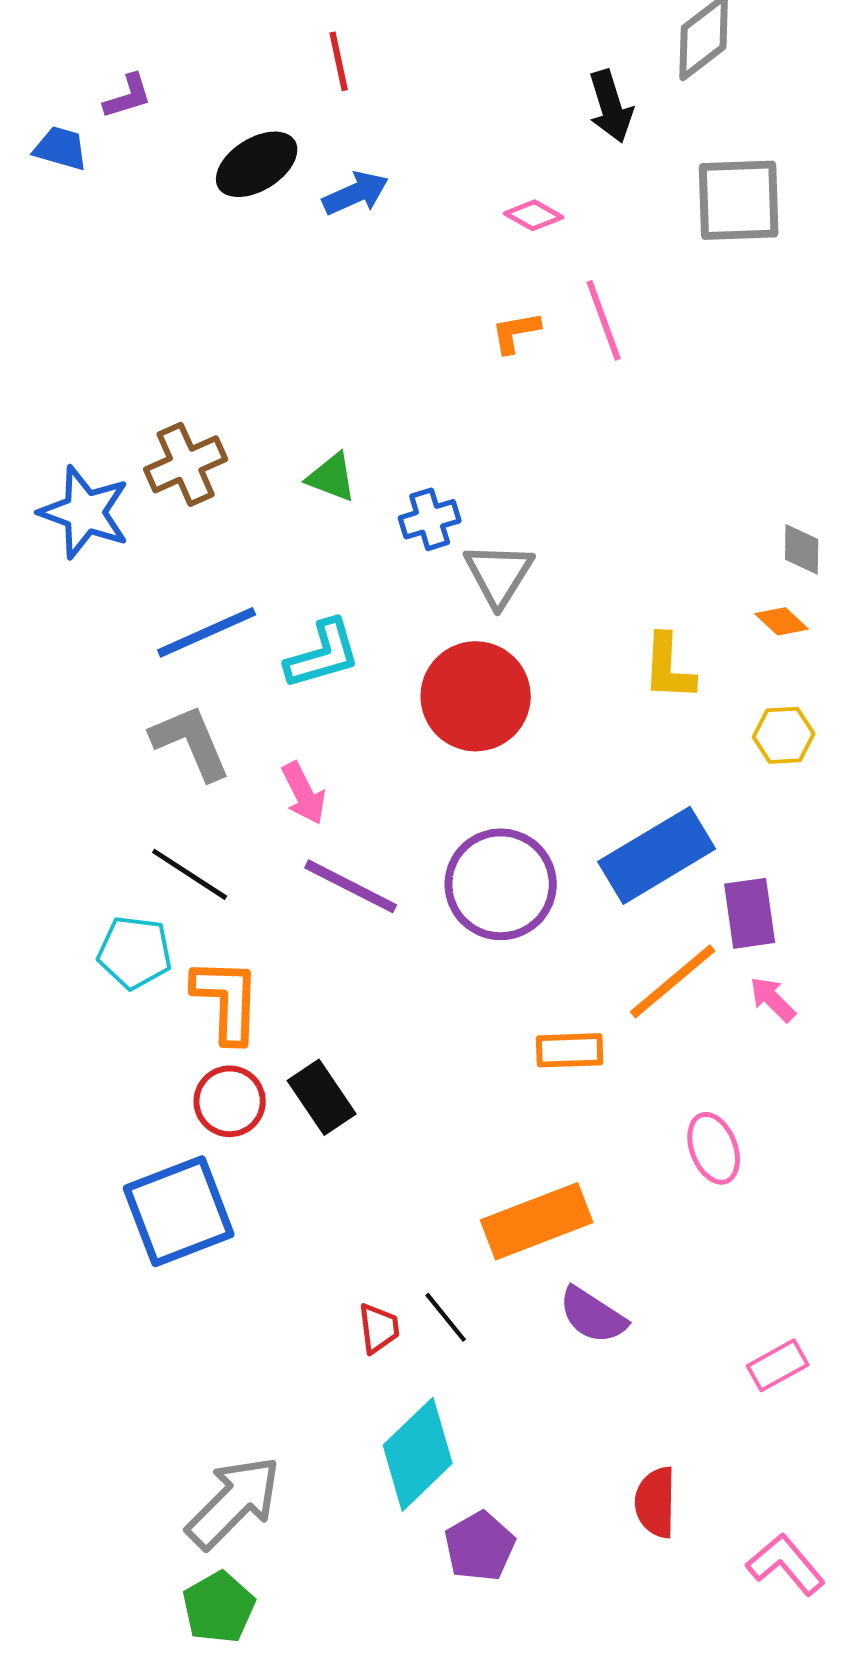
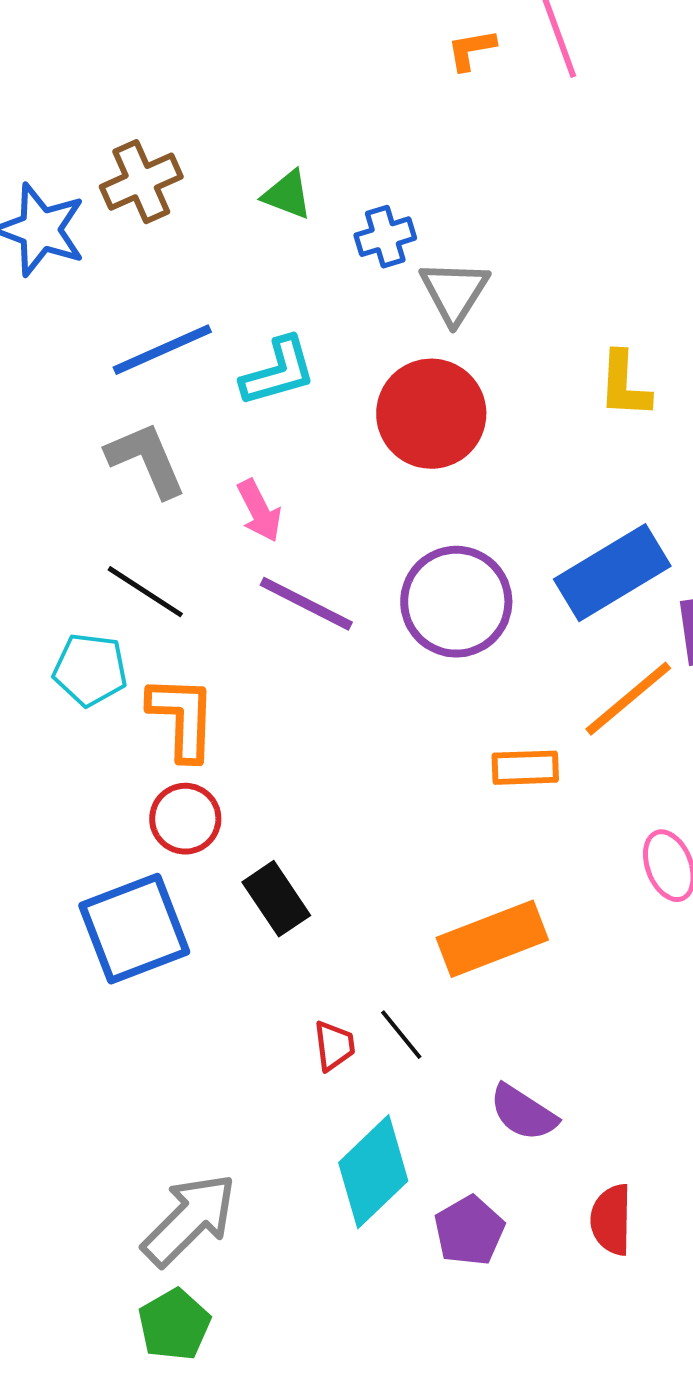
black rectangle: (322, 1097) -> (276, 899), moved
purple semicircle: (593, 1315) -> (523, 1113), moved
purple pentagon: (480, 1546) -> (469, 1231), moved

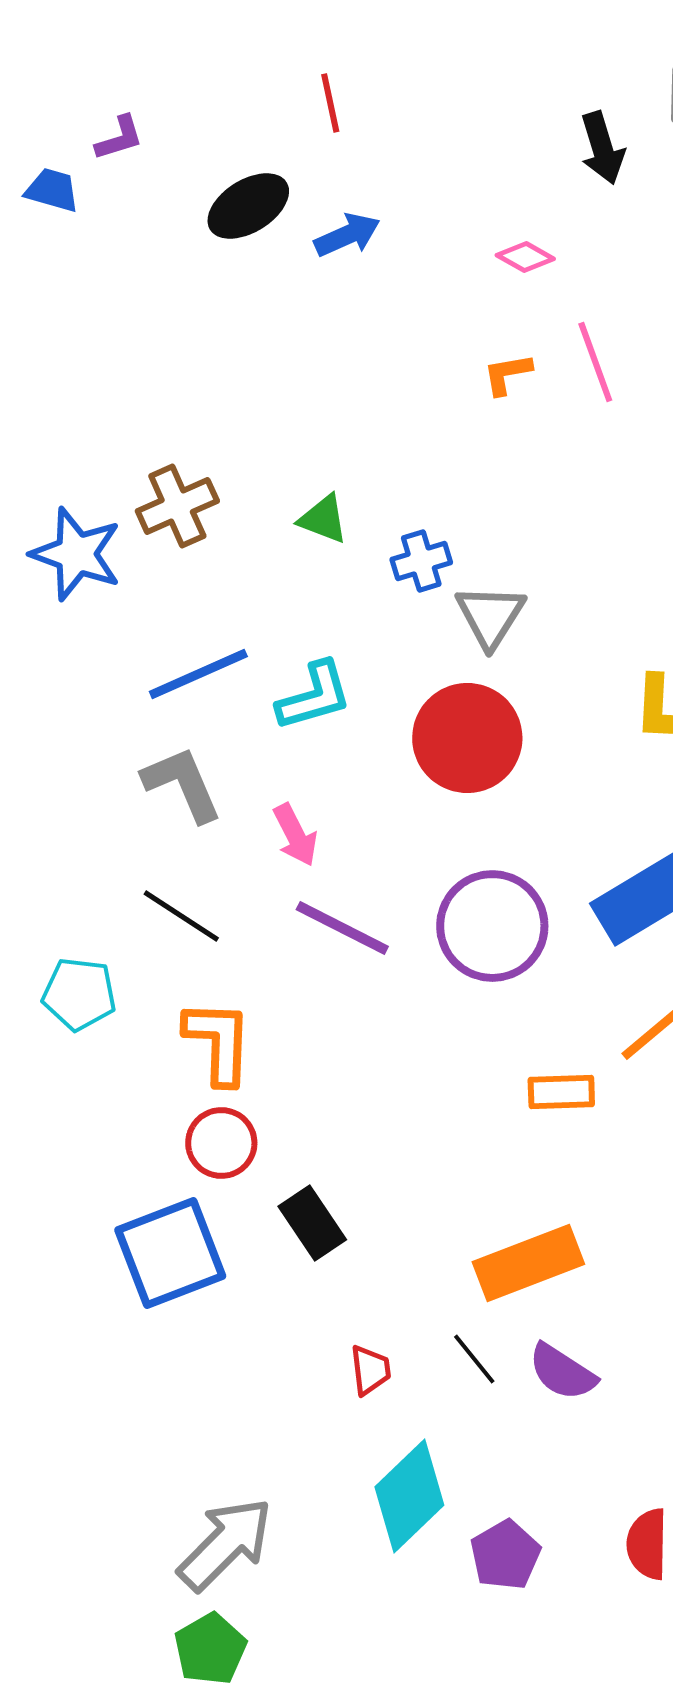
cyan pentagon: (90, 670) -> (79, 994), moved
black line: (401, 1035) -> (474, 1359), moved
purple semicircle: (523, 1113) -> (562, 1372), moved

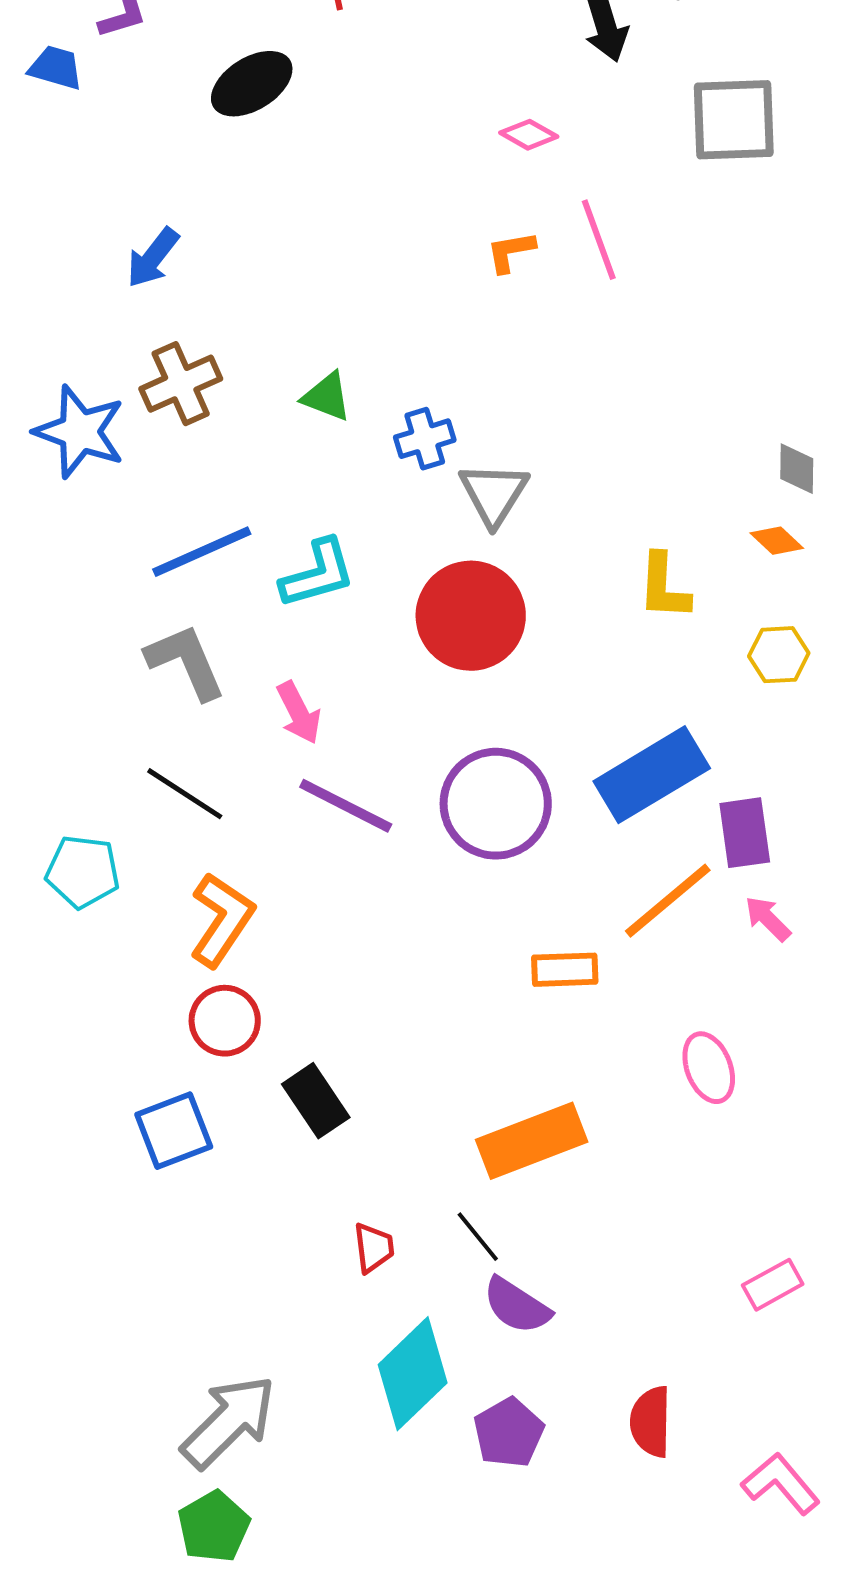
blue arrow: (347, 235) -> (153, 258), moved, turned 152
orange L-shape: (218, 1042) -> (222, 920), turned 32
blue square: (170, 1253) -> (174, 1131), size x0.7
purple semicircle: (562, 1372) -> (517, 1306), moved

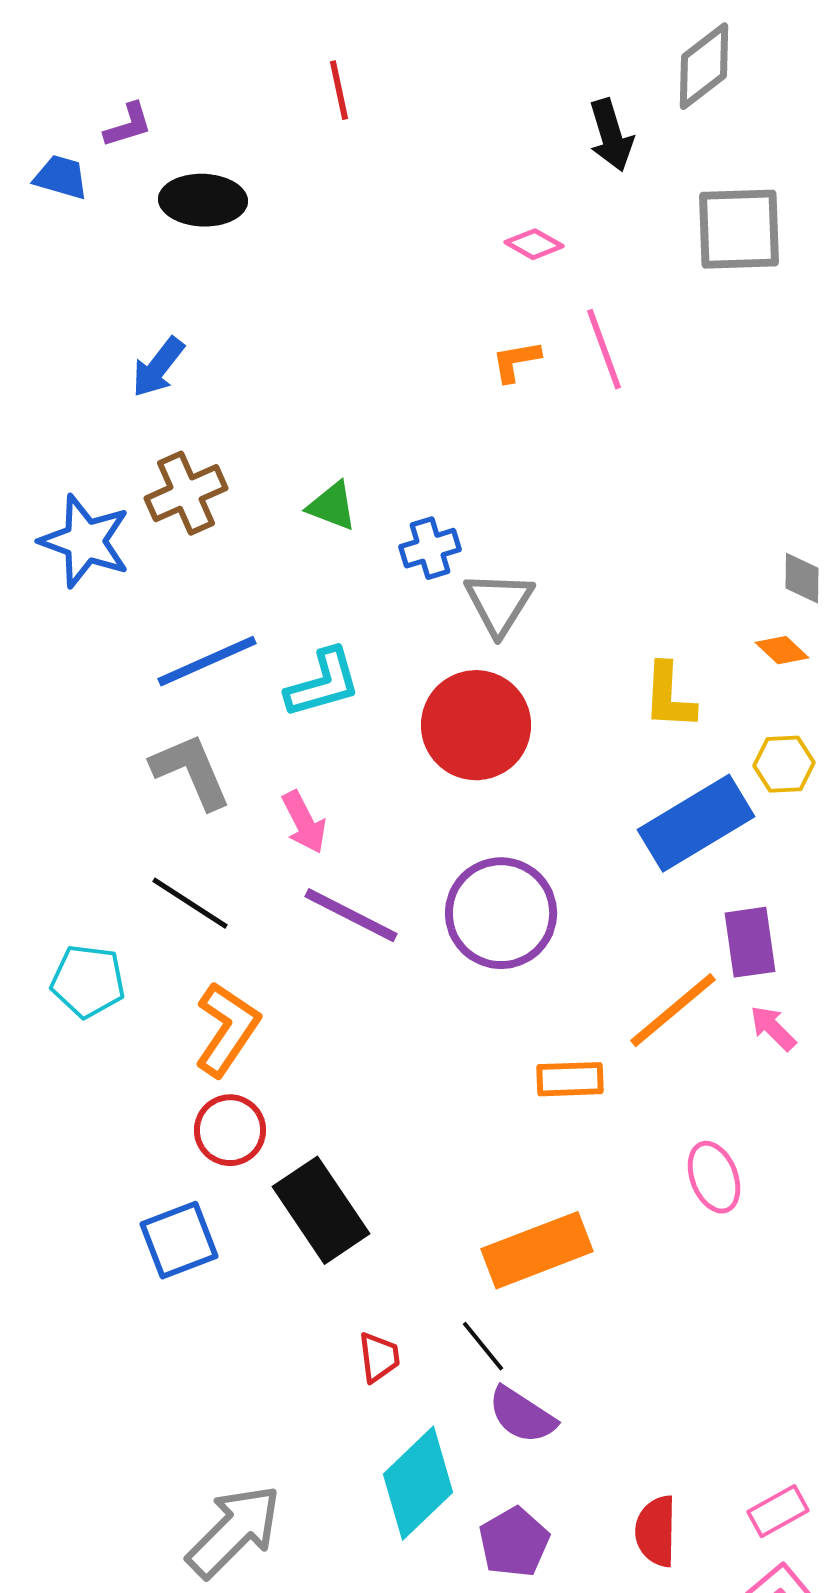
black ellipse: (252, 84) -> (203, 200), moved, turned 34
blue rectangle: (652, 775) -> (696, 823), moved
black rectangle: (316, 1101) -> (321, 1210), size x1.4
pink rectangle: (773, 1285) -> (778, 1511), moved

